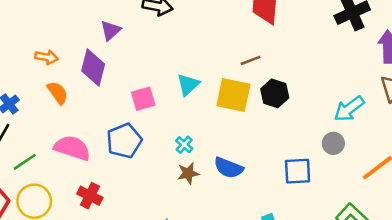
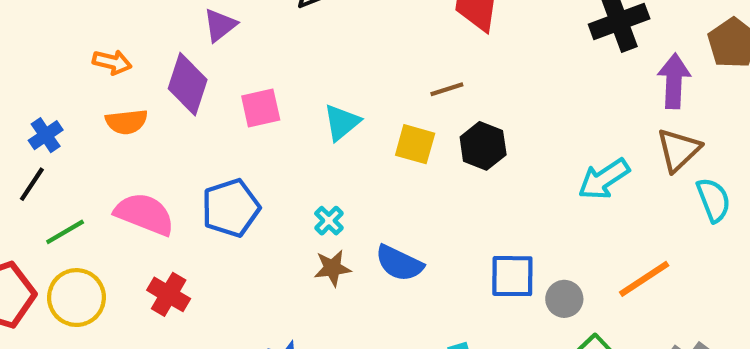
orange semicircle: (58, 93) -> (127, 122), turned 115
yellow square: (233, 95) -> (415, 144), size x0.7
pink square: (143, 99) -> (261, 108), moved
gray circle: (333, 143) -> (564, 299), moved

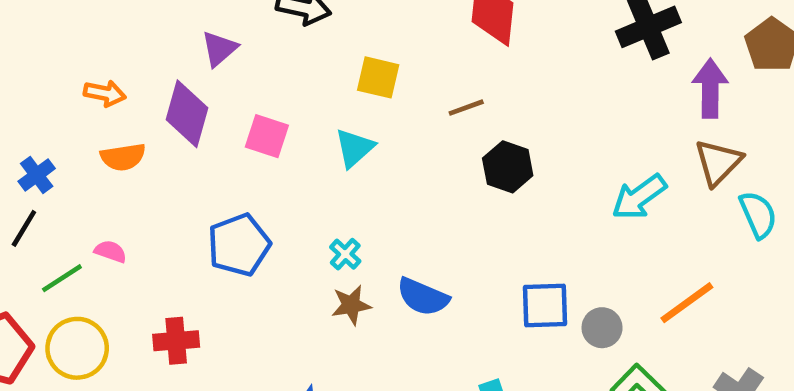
pink square: (261, 108) -> (267, 136), turned 33
yellow square: (415, 144) -> (378, 77), moved
pink semicircle: (145, 214) -> (110, 251), moved, size x0.5
red cross: (169, 294) -> (176, 341), turned -33

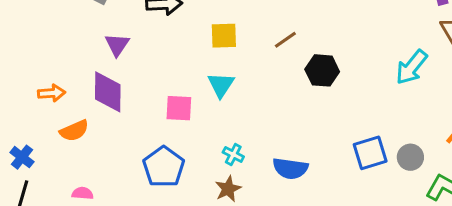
pink square: (267, 136) -> (179, 108), moved
brown star: (351, 305) -> (228, 189), moved

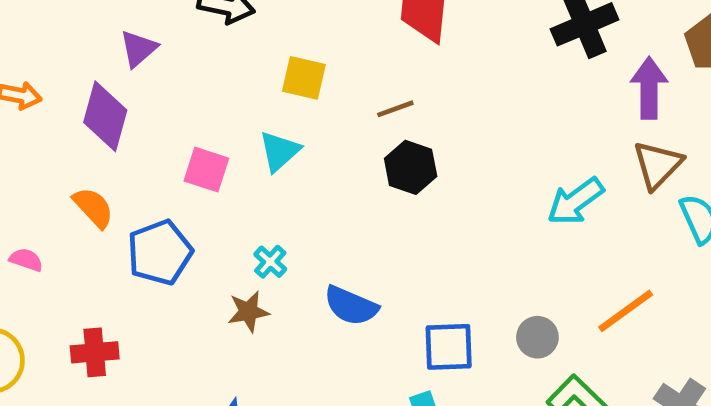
black hexagon: (322, 70) -> (411, 167), moved
orange semicircle: (74, 131) -> (93, 208), moved, turned -124
blue square: (370, 153) -> (449, 347), moved

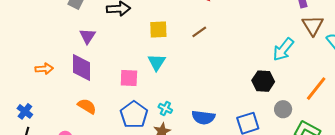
black hexagon: (411, 167) -> (263, 81), moved
blue pentagon: (160, 252) -> (134, 115), moved

